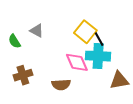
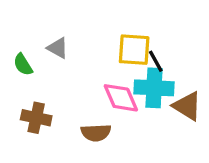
yellow square: (85, 32) -> (134, 50), turned -35
brown cross: (23, 75) -> (36, 118), turned 30
brown triangle: (119, 80) -> (187, 106), moved, turned 42

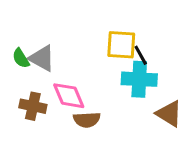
gray triangle: (58, 48) -> (42, 58), moved, size x1.4
pink diamond: (121, 98) -> (69, 96), moved
brown triangle: (187, 106) -> (169, 114), moved

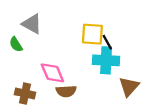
gray triangle: (42, 58) -> (32, 24), moved
brown cross: (33, 106) -> (25, 93), moved
brown triangle: (169, 114) -> (129, 87), turned 40

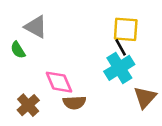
yellow square: (92, 34) -> (126, 29), moved
cyan cross: (106, 60) -> (119, 68), turned -35
brown cross: (25, 93) -> (28, 105), turned 36

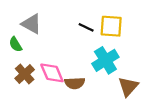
black line: (121, 47) -> (86, 27), moved, turned -35
brown semicircle: (74, 103) -> (75, 83), moved
brown cross: (28, 105) -> (25, 74), moved

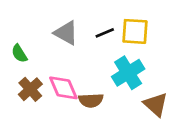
gray triangle: (31, 24) -> (66, 33), moved
black line: (86, 27) -> (105, 33), turned -49
brown triangle: (128, 87) -> (156, 104), turned -30

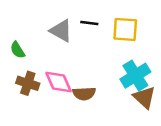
black line: (105, 33) -> (89, 23), moved, turned 30
cyan cross: (128, 73) -> (135, 76), moved
brown cross: (30, 89) -> (28, 83), turned -30

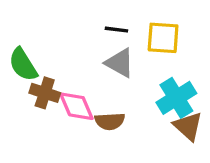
gray triangle: (61, 31) -> (120, 63), moved
green semicircle: (18, 50) -> (23, 65), size x1.5
brown cross: (28, 83) -> (45, 93), moved

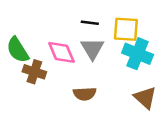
gray triangle: (120, 63) -> (92, 49), turned 30
cyan cross: (176, 98) -> (138, 54), moved, turned -36
pink diamond: (76, 106) -> (61, 52), moved

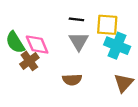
pink diamond: (61, 52) -> (37, 45), moved
brown cross: (34, 72) -> (29, 61), turned 36
brown triangle: (145, 98) -> (124, 83), turned 30

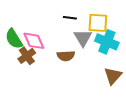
gray triangle: (79, 41) -> (83, 38), moved
brown semicircle: (72, 80) -> (66, 56), moved

